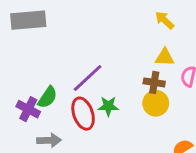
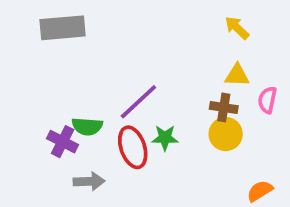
green semicircle: (47, 97) -> (87, 126), turned 60

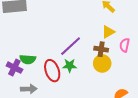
yellow triangle: (237, 75) -> (108, 32), turned -32
purple line: (138, 102) -> (71, 46), moved

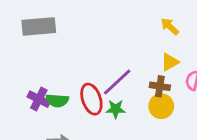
purple cross: (14, 68) -> (39, 99), moved
red ellipse: (52, 71) -> (91, 99), moved

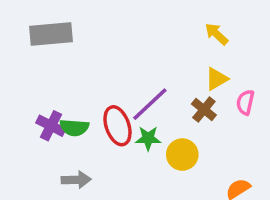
brown cross: (160, 86) -> (204, 110), turned 30
yellow circle: (161, 106) -> (182, 155), moved

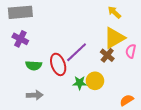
yellow triangle: (216, 79) -> (114, 38), size x1.6
purple cross: (51, 126) -> (20, 39), moved
green star: (148, 138) -> (80, 83), moved

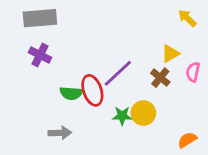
yellow arrow: (114, 12) -> (187, 18), moved
yellow triangle: (114, 38) -> (170, 54), size x0.6
green semicircle: (34, 65) -> (71, 93), moved

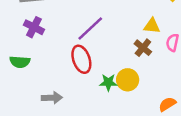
yellow triangle: (170, 54) -> (152, 26), turned 36
purple line: (118, 73) -> (90, 28), moved
green semicircle: (71, 93) -> (20, 62), moved

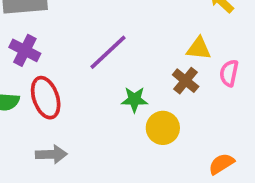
red ellipse: (81, 59) -> (46, 98), moved
green star: (108, 82) -> (134, 100), moved

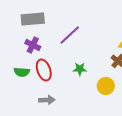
purple line: (108, 52) -> (70, 35), moved
green star: (134, 100) -> (80, 69), moved

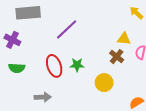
purple cross: (33, 45) -> (12, 40), moved
red ellipse: (44, 70) -> (54, 66), moved

